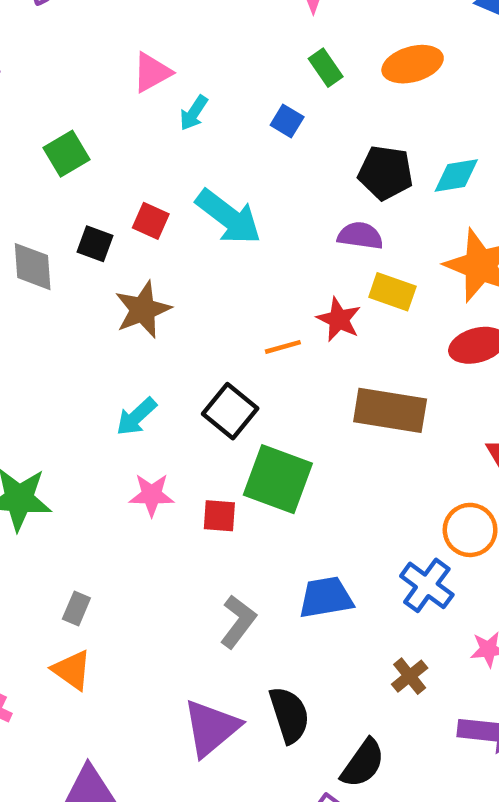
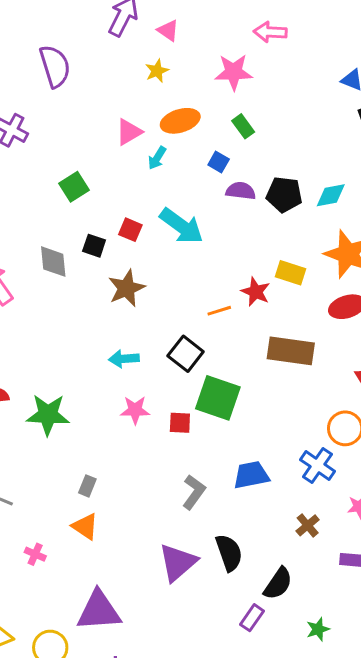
orange ellipse: (413, 64) -> (180, 121), moved
purple semicircle: (360, 236) -> (241, 191), moved
cyan arrow: (136, 417) -> (124, 359), turned 40

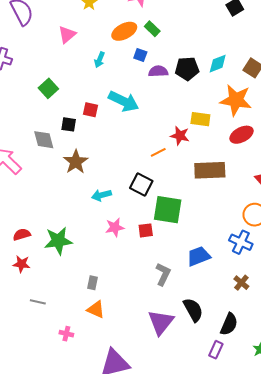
orange ellipse: (180, 121) -> (124, 31), moved
pink triangle: (129, 132) -> (67, 35), moved
brown star: (126, 288) -> (76, 162), moved

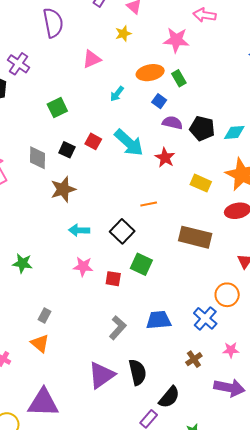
red star: (180, 136) -> (165, 158), moved
green square: (168, 210) -> (141, 264), size x0.7
green star: (58, 241) -> (22, 263), size x0.7

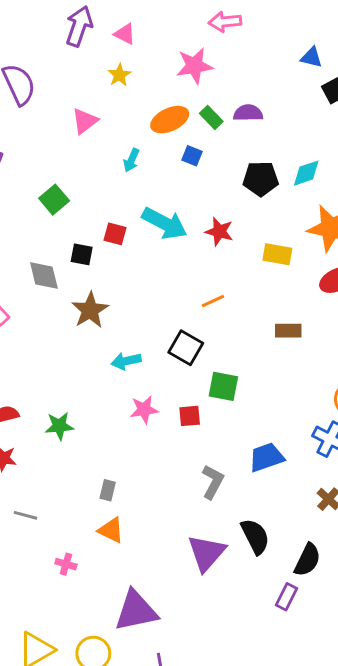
purple semicircle: (172, 123) -> (248, 113), moved
brown rectangle: (195, 237) -> (288, 331), size x0.6

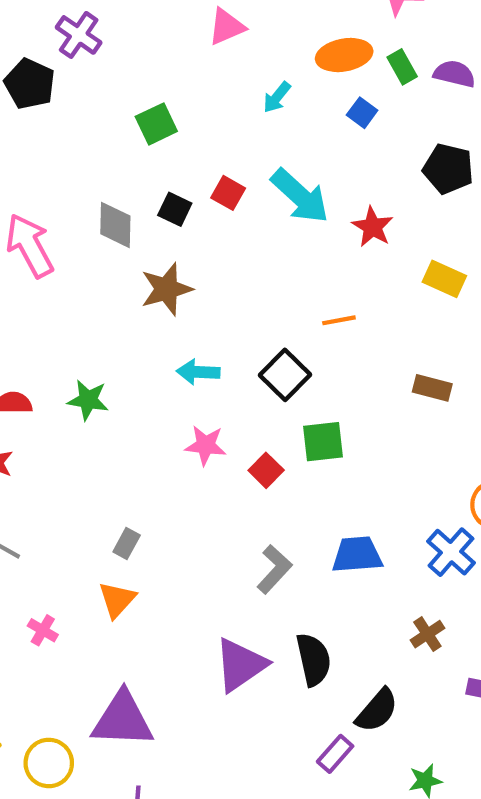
green square: (223, 386) -> (323, 442), turned -32
red square: (190, 416) -> (266, 470), turned 35
green star: (59, 426) -> (88, 400), moved
orange triangle: (111, 530) -> (117, 600), turned 32

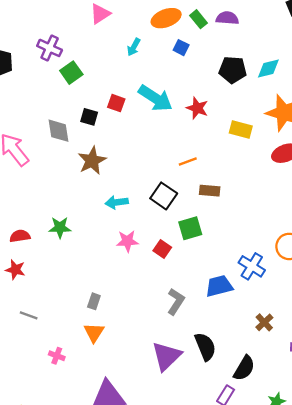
purple cross: (79, 35) -> (50, 48), moved
brown rectangle: (432, 388) -> (210, 191), moved
blue cross: (451, 552) -> (252, 266), moved

